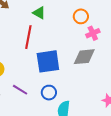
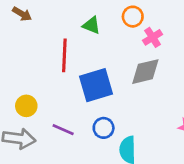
green triangle: (39, 13) -> (91, 25), moved

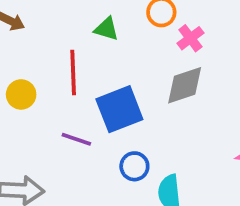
yellow circle: (26, 106) -> (21, 94), moved
purple line: (63, 130) -> (76, 139), moved

